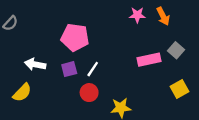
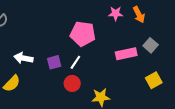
pink pentagon: (75, 37) -> (83, 34), moved

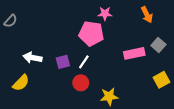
pink star: (116, 14) -> (105, 14), moved

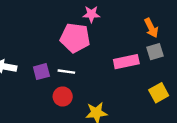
orange arrow: (147, 15) -> (151, 28), moved
gray square: (158, 45) -> (155, 52), turned 32
white line: (84, 62) -> (66, 72), turned 64

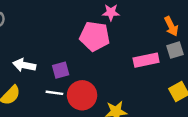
white line: (66, 72) -> (54, 93), moved
red circle: (63, 96) -> (82, 95), size x1.5

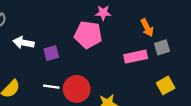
orange arrow: (171, 26) -> (147, 28), moved
white arrow: (24, 65) -> (24, 43), moved
purple square: (61, 70) -> (51, 53), moved

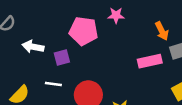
pink pentagon: (88, 35) -> (84, 31), moved
white line: (51, 87) -> (53, 84), moved

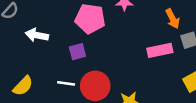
purple square: (62, 57) -> (77, 52), moved
white line: (53, 84) -> (66, 83), moved

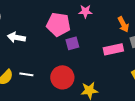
purple square: (77, 52) -> (72, 43), moved
white line: (66, 83) -> (26, 74), moved

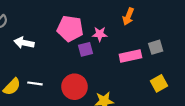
pink star: (85, 11) -> (100, 34), moved
orange arrow: (123, 24) -> (128, 16), moved, turned 49

